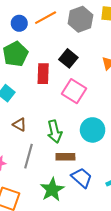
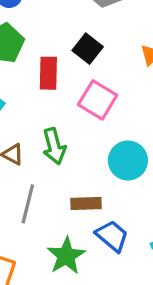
green arrow: (55, 132) -> (54, 146), moved

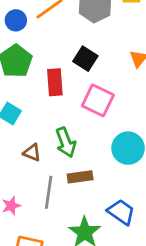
brown rectangle: (86, 204) -> (80, 177), moved

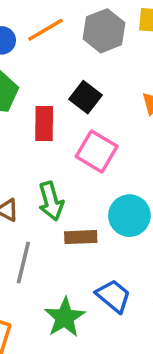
brown rectangle: (80, 177) -> (81, 237), moved

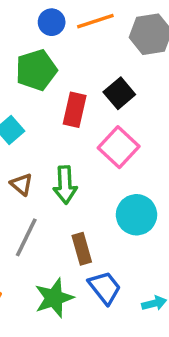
brown rectangle: (81, 237) -> (82, 249), moved, turned 64

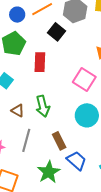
black square: (119, 93) -> (56, 32), moved
pink square: (119, 147) -> (84, 79), moved

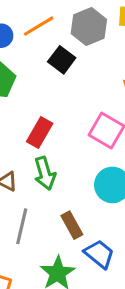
red rectangle: (40, 62) -> (40, 132), moved, turned 30

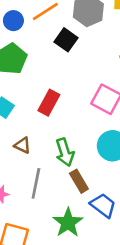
green arrow: (45, 173) -> (65, 152), moved

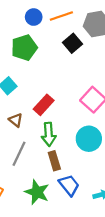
red rectangle: (49, 103) -> (44, 105), moved
green star: (68, 223) -> (37, 192), turned -30

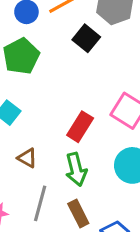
red rectangle: (44, 105) -> (80, 127), moved
brown rectangle: (54, 161) -> (78, 213), moved

